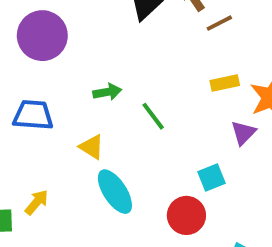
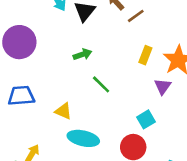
yellow rectangle: (225, 83) -> (145, 55), turned -48
green arrow: (107, 92) -> (82, 55), moved
cyan ellipse: (115, 192) -> (83, 138), turned -36

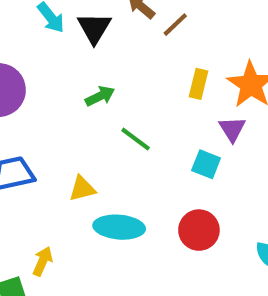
yellow triangle: (63, 111) -> (82, 189), turned -30
cyan square: (146, 119) -> (206, 164), moved, turned -30

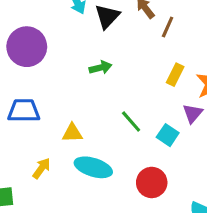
brown line: (175, 25) -> (168, 27), turned -35
green line: (136, 139) -> (131, 121), moved
yellow arrow: (43, 261) -> (42, 168), moved

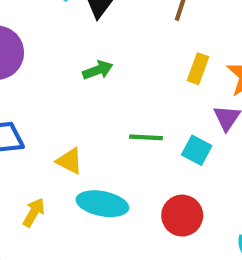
green line: (131, 121) -> (146, 137), turned -40
yellow triangle: (72, 133) -> (70, 161), turned 35

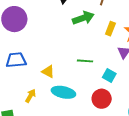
green arrow: (98, 70) -> (83, 18), moved, size x1.5
cyan square: (197, 150) -> (109, 76), moved

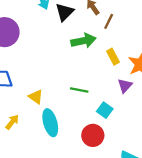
yellow rectangle: (110, 29) -> (113, 57), turned -56
cyan ellipse: (63, 92) -> (50, 123), turned 55

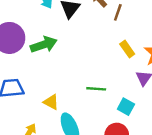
green arrow: (83, 41) -> (44, 45), moved

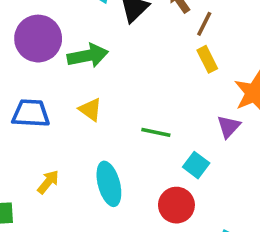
yellow rectangle: (127, 49) -> (207, 59), moved
yellow triangle: (51, 102) -> (90, 110), moved

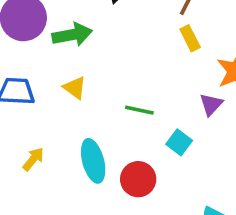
red circle: (176, 205) -> (138, 179), moved

